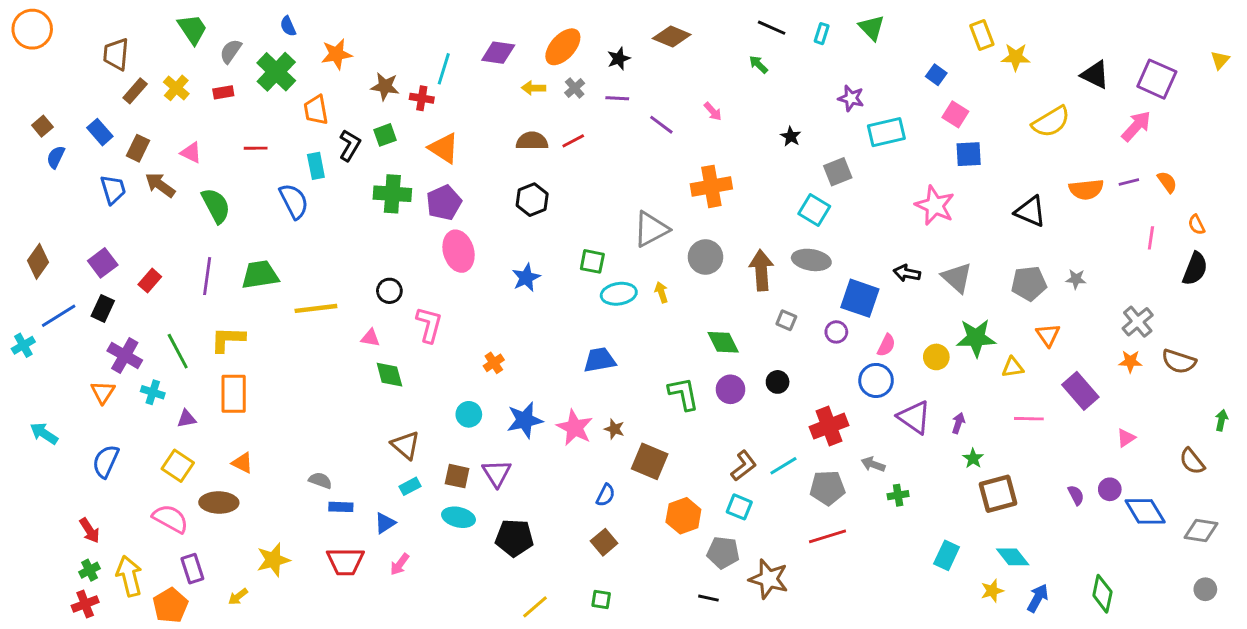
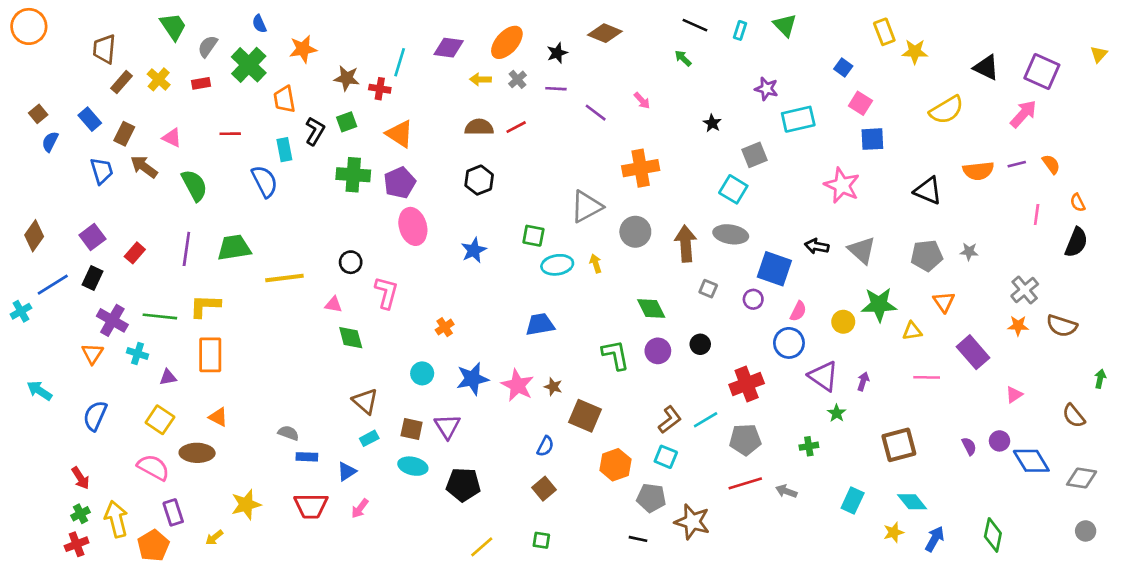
green line: (178, 351) -> (160, 316), turned -56
green star: (973, 458) -> (837, 413), moved
gray arrow: (873, 464) -> (786, 491), moved

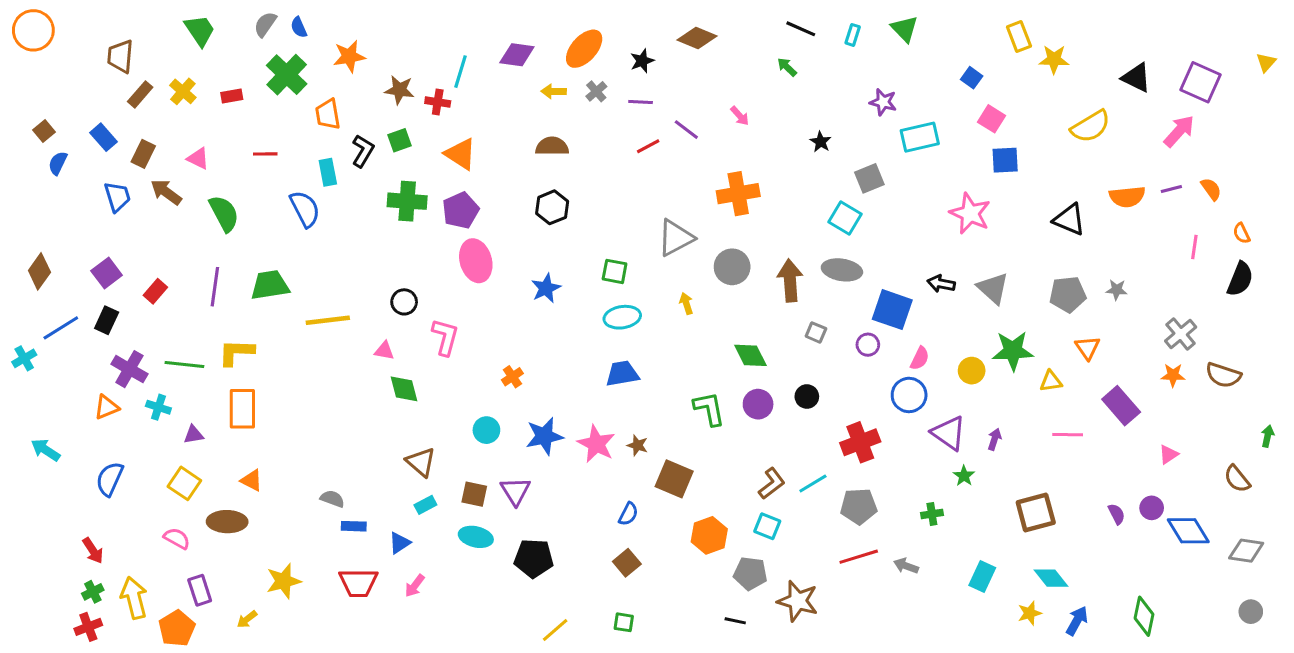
gray semicircle: (208, 46) -> (265, 24), moved
red line: (516, 127) -> (648, 146), moved
cyan ellipse: (557, 265) -> (622, 317), moved
orange triangle: (92, 354) -> (107, 407), turned 35
pink semicircle: (153, 467) -> (177, 538), size x0.7

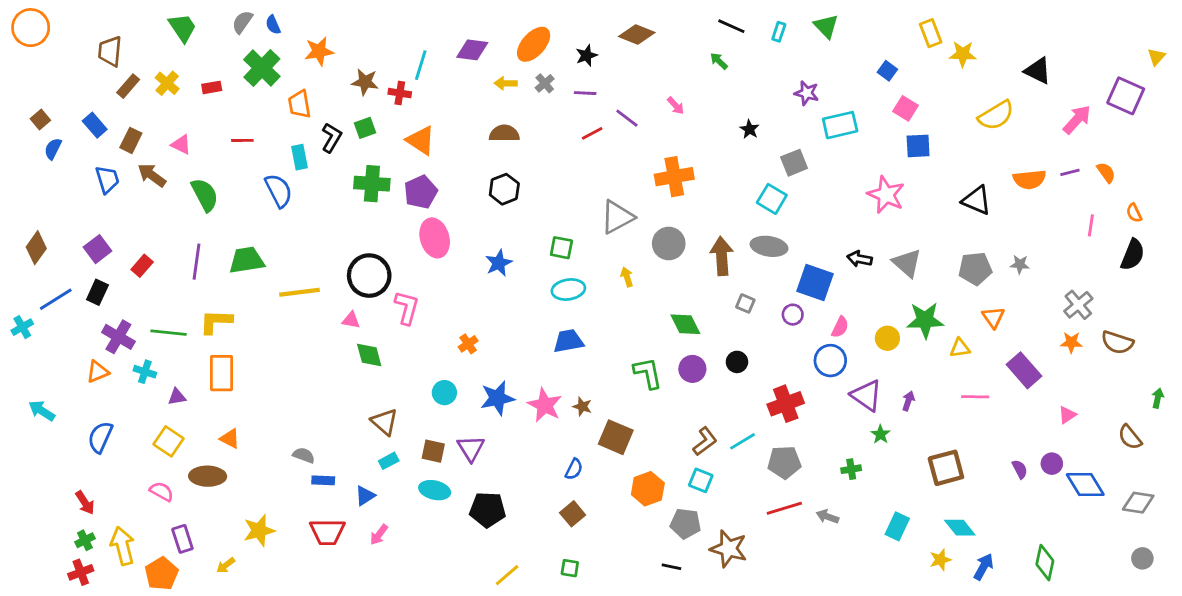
purple square: (1200, 82) -> (1126, 96), moved
black circle: (404, 302) -> (369, 276), size x1.8

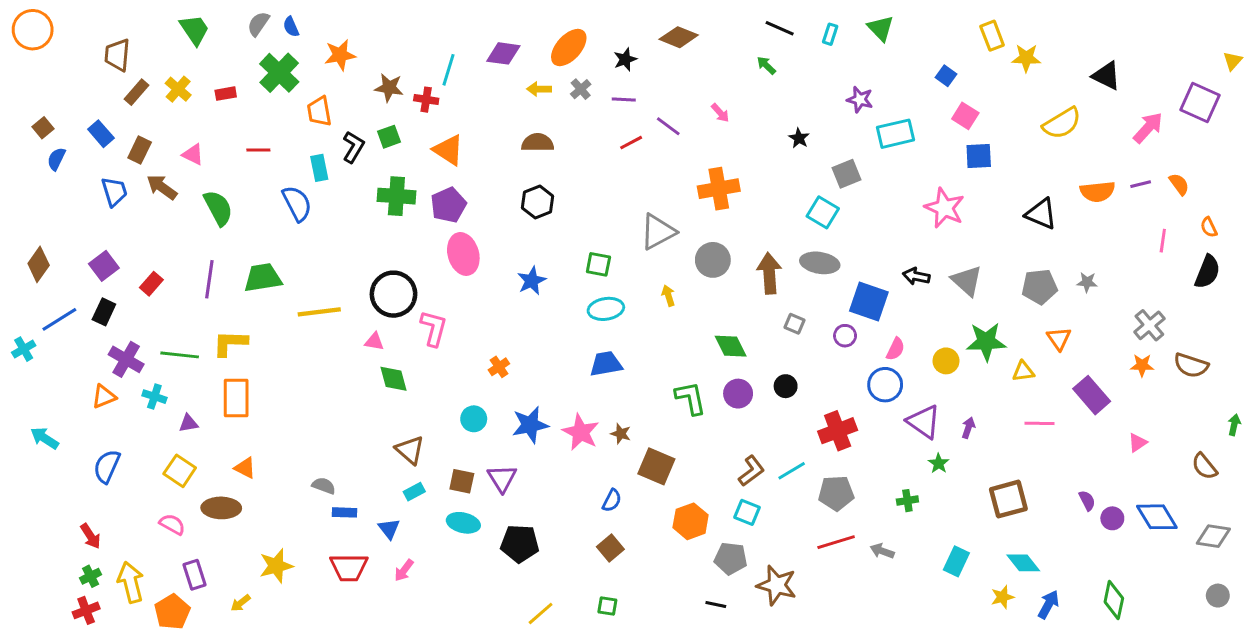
purple circle: (1052, 464) -> (1112, 518), moved
blue triangle: (365, 496) -> (389, 529), turned -35

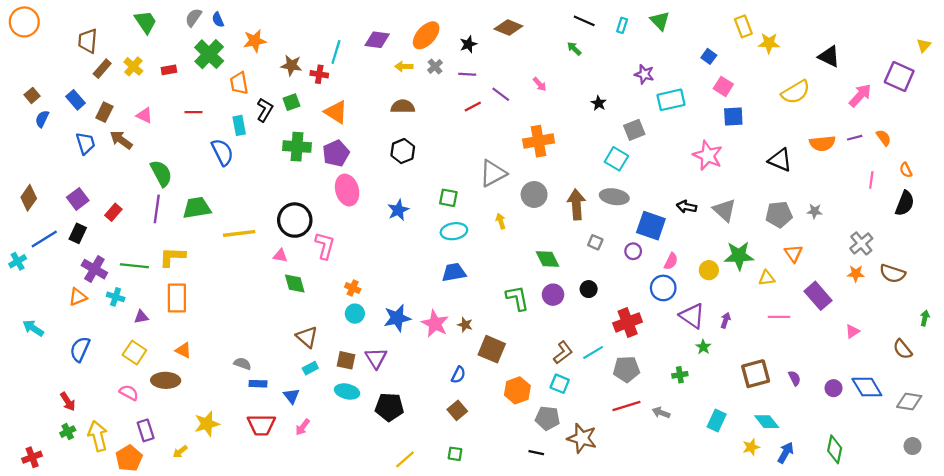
green semicircle: (218, 208) -> (161, 173), moved
orange cross: (499, 367) -> (353, 288), moved, turned -32
purple semicircle: (1087, 501) -> (795, 378), moved
red cross: (86, 610) -> (32, 457), moved

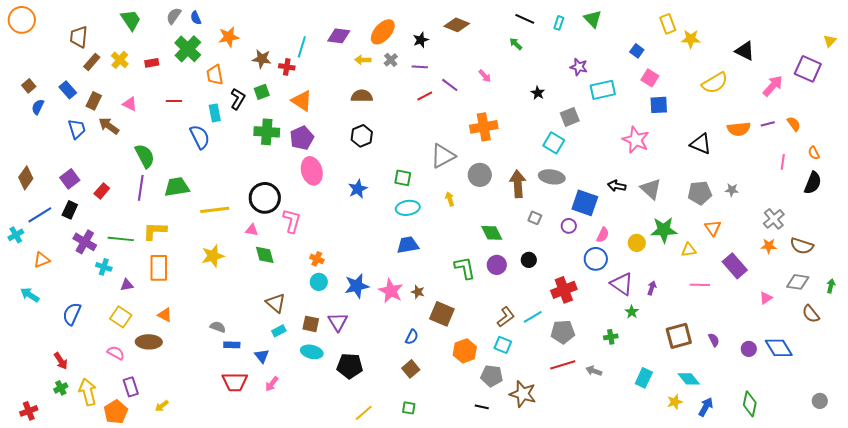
orange triangle: (78, 297) -> (42, 260), moved
gray diamond: (909, 402) -> (798, 282), moved
yellow star: (207, 424) -> (213, 256), moved

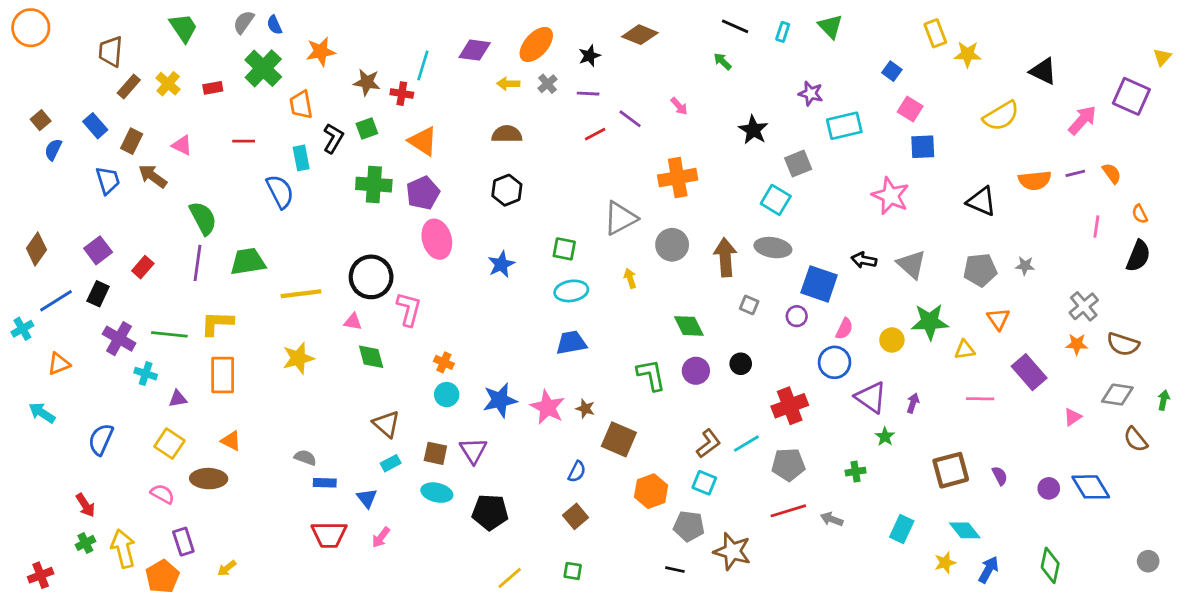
black star: (538, 93) -> (753, 130), size x1.5

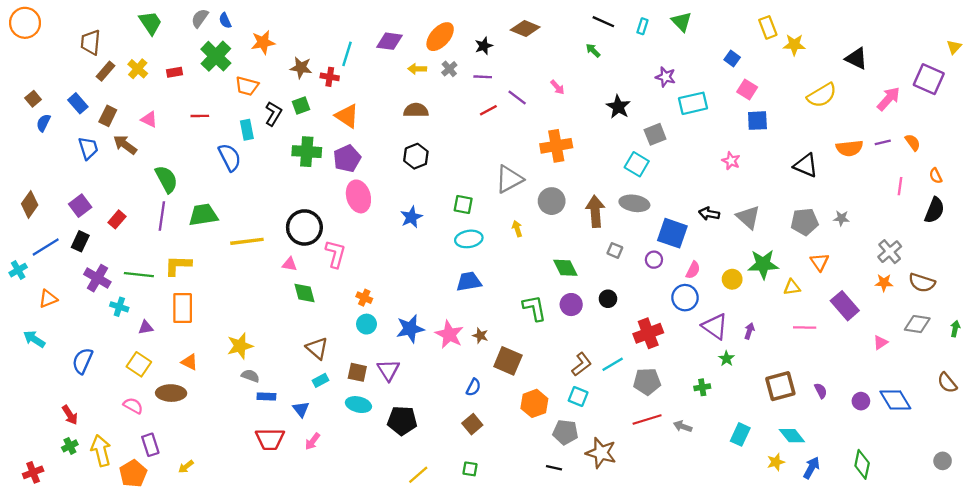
orange trapezoid: (301, 105) -> (247, 86), turned -65
pink star: (891, 196) -> (731, 161), size x0.6
yellow star: (298, 358) -> (240, 346), moved
brown semicircle: (1136, 439) -> (947, 383), moved

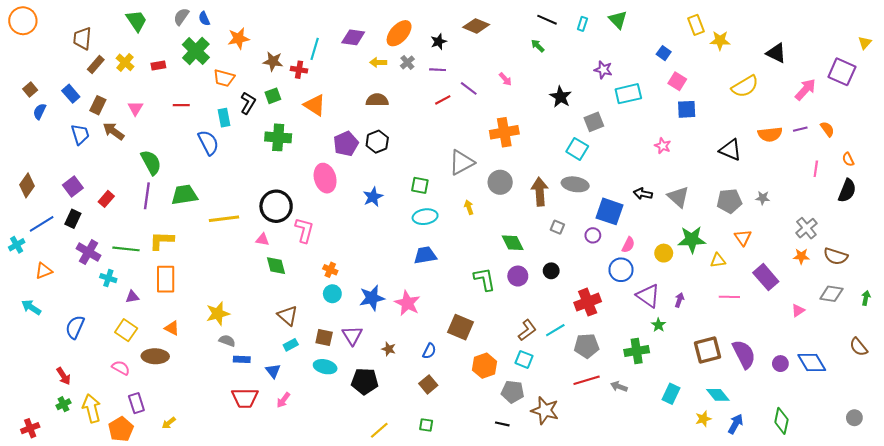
pink triangle: (149, 119) -> (135, 108), turned 35
purple pentagon: (347, 158) -> (346, 144), moved
brown star: (480, 336) -> (389, 349), moved
green cross: (702, 387) -> (637, 351), size x1.6
purple semicircle: (821, 391) -> (744, 354), size x2.0

